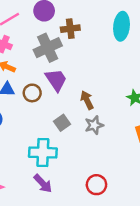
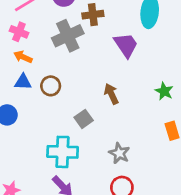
purple trapezoid: (56, 80) -> (126, 45), moved
gray star: (94, 125) -> (119, 153), moved, turned -30

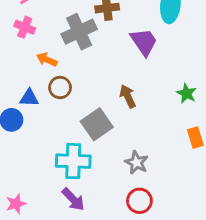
orange arrow: (23, 57) -> (47, 60), moved
blue triangle: (23, 82) -> (29, 98), moved
gray square: (84, 119) -> (97, 124), size x1.5

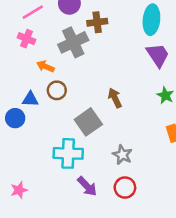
purple trapezoid: (144, 42) -> (158, 55), moved
purple arrow: (73, 199) -> (87, 186), moved

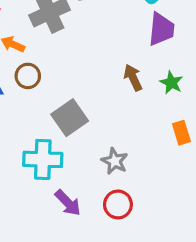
purple trapezoid: (158, 55) -> (161, 29), turned 40
brown arrow: (115, 98) -> (133, 78), moved

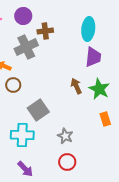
green star: (171, 83) -> (99, 89), size x1.5
purple arrow: (68, 203) -> (25, 169), moved

